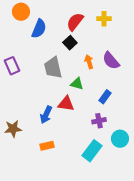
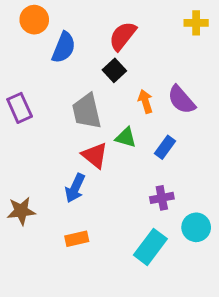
yellow cross: (104, 19) -> (196, 23), moved
blue rectangle: (105, 97) -> (165, 147), moved
red triangle: (66, 104) -> (95, 155), moved, turned 30

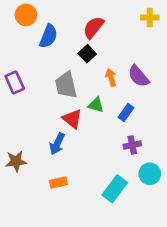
purple cross: (162, 198) -> (132, 145), moved

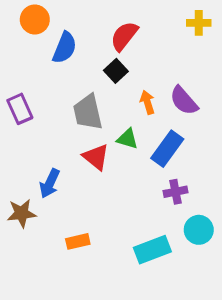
blue rectangle: (126, 112) -> (167, 149), size x1.5
blue arrow: (57, 144) -> (50, 183), moved
cyan rectangle: (115, 189) -> (152, 250), turned 32

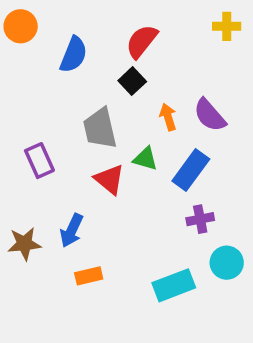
orange circle: (35, 19) -> (21, 26), moved
purple rectangle: (20, 109) -> (39, 161), moved
blue arrow: (50, 183) -> (72, 230), moved

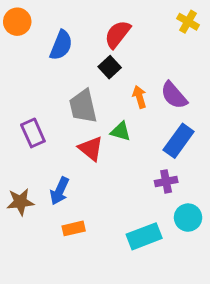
yellow cross: (227, 26) -> (188, 22), turned 30
blue rectangle: (191, 170) -> (179, 141), moved

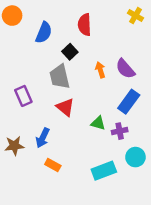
red semicircle: (118, 34) -> (85, 25), turned -40
black square: (110, 67) -> (70, 52), moved
green triangle: (121, 131) -> (98, 123), moved
orange rectangle: (74, 228) -> (53, 165), turned 42

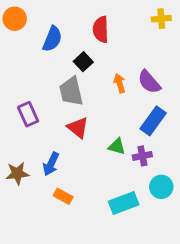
yellow cross: (135, 16) -> (161, 19), turned -35

